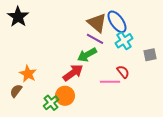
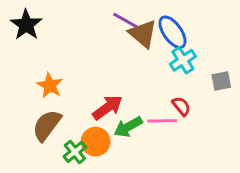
purple line: (95, 39) -> (125, 20), moved
green arrow: (87, 55) -> (128, 127), moved
orange star: (28, 74) -> (50, 85), moved
brown semicircle: (16, 91) -> (47, 125), moved, size x1.6

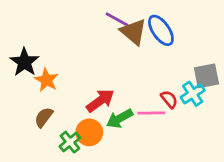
black star: (26, 25) -> (24, 62), moved
cyan cross: (183, 60) -> (193, 94), moved
gray square: (221, 81) -> (206, 76), size x1.4
brown semicircle: (47, 125) -> (44, 117), size x0.7

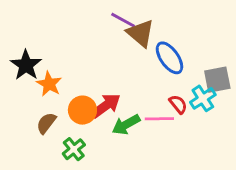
blue ellipse: (161, 30) -> (169, 58), moved
orange circle: (89, 132) -> (82, 110), moved

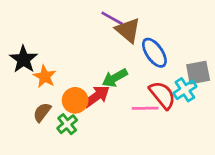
red semicircle: (178, 104) -> (162, 95), size x1.6
green arrow: (126, 125) -> (115, 78), moved
green cross: (74, 149) -> (67, 124), moved

